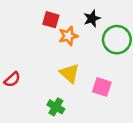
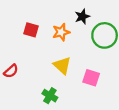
red square: (51, 20) -> (31, 30), moved

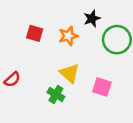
green cross: (50, 96) -> (56, 94), moved

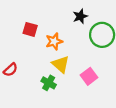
orange star: (68, 36) -> (54, 41), moved
pink square: (102, 87) -> (89, 76), turned 35

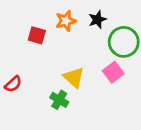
orange star: (54, 41) -> (66, 21), moved
pink square: (89, 76) -> (113, 72), moved

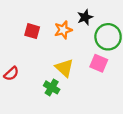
orange star: (66, 21) -> (63, 30), moved
pink square: (113, 72) -> (99, 63), turned -30

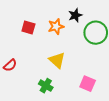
pink square: (99, 63) -> (88, 84), moved
green cross: (52, 87) -> (46, 86), moved

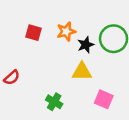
black star: (75, 15) -> (86, 45), moved
yellow triangle: (57, 60) -> (82, 71), moved, turned -42

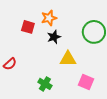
orange star: (66, 31) -> (49, 18), moved
black star: (86, 45) -> (54, 37), moved

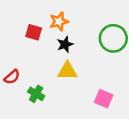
yellow triangle: (68, 59) -> (67, 71), moved
green cross: (45, 84) -> (36, 94), moved

